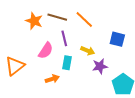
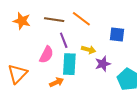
orange star: (34, 21) -> (22, 21), moved
cyan rectangle: (67, 63) -> (69, 64), size x1.5

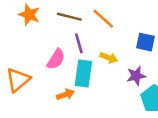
purple star: (103, 64) -> (136, 76), moved

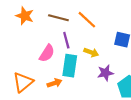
purple star: (136, 76) -> (105, 73), moved
orange triangle: (18, 80) -> (23, 82), moved

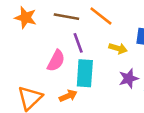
yellow arrow: (91, 52) -> (118, 48), moved

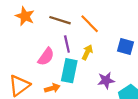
yellow arrow: (118, 48) -> (87, 52), moved, turned -88

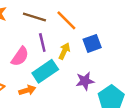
blue square: (125, 47) -> (92, 43), moved, turned -35
cyan rectangle: (69, 71) -> (45, 71), turned 45

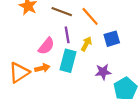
cyan rectangle: (45, 71) -> (68, 61), turned -45
orange arrow: (27, 90) -> (42, 68), moved

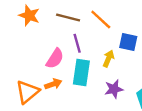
blue square: (112, 39) -> (128, 42), turned 35
yellow arrow: (86, 44) -> (108, 59), moved
purple star: (103, 72) -> (114, 89), moved

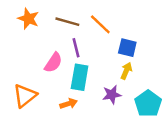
yellow arrow: (108, 59) -> (126, 71), moved
orange arrow: (53, 84) -> (69, 104), moved

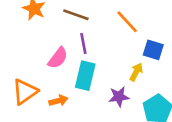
orange line: (100, 24) -> (127, 22), moved
blue square: (127, 48) -> (153, 50), moved
orange arrow: (69, 104) -> (58, 101), moved

